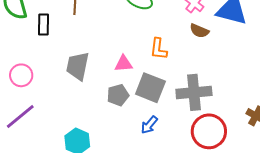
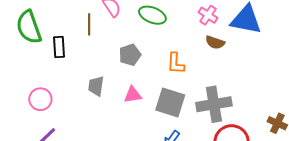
pink triangle: (124, 64) -> (133, 95), moved
gray trapezoid: (78, 66) -> (96, 86), size x0.7
gray pentagon: (118, 95) -> (130, 55), moved

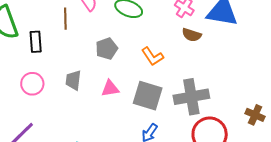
orange L-shape: (176, 63) -> (152, 56), turned -35
pink circle: (40, 99) -> (32, 84), moved

